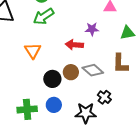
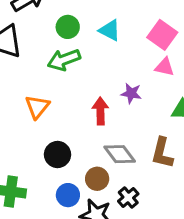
red arrow: (74, 45) -> (100, 111), turned 72
brown circle: (71, 72) -> (97, 179), moved
blue circle: (54, 105) -> (68, 195), moved

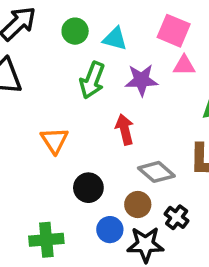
green circle: (68, 27) -> (75, 31), moved
green arrow: (64, 60) -> (92, 80), moved, turned -36
purple star: (131, 93) -> (141, 80), moved, size x1.4

